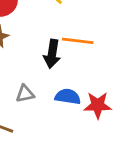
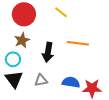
black arrow: (52, 54) -> (48, 52), moved

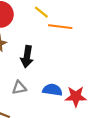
orange line: (78, 43) -> (60, 27), moved

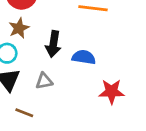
blue semicircle: (52, 90) -> (84, 57), moved

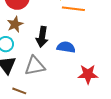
gray triangle: (44, 81) -> (35, 66), size x1.5

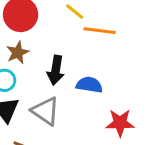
gray triangle: (35, 66) -> (45, 111), turned 45

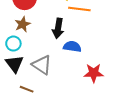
black arrow: (56, 70) -> (58, 28), moved

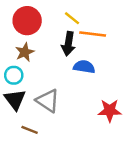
black arrow: (58, 28) -> (68, 44), moved
blue semicircle: (72, 47) -> (84, 67), moved

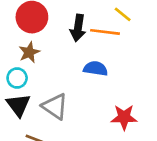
yellow line: (72, 18) -> (123, 14), moved
black arrow: (68, 44) -> (78, 28), moved

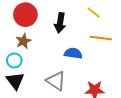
orange line: (105, 32) -> (101, 38), moved
gray triangle: (55, 106) -> (56, 81), moved

